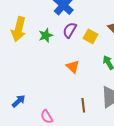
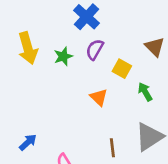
yellow arrow: (19, 29) -> (28, 48), turned -30
yellow square: (91, 36) -> (122, 69), moved

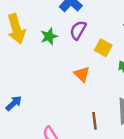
blue arrow: (28, 142) -> (14, 103), moved

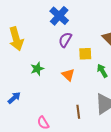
green star: (49, 36) -> (37, 69), moved
yellow square: (103, 48) -> (85, 54), turned -32

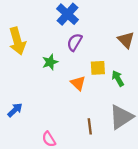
yellow square: (85, 54) -> (98, 68), moved
green star: (37, 69) -> (50, 62), moved

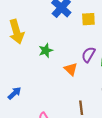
purple semicircle: (75, 42) -> (88, 55), moved
yellow square: (98, 68) -> (88, 19), moved

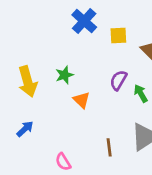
yellow arrow: (17, 32) -> (28, 82), moved
orange triangle: (71, 69) -> (82, 100), moved

